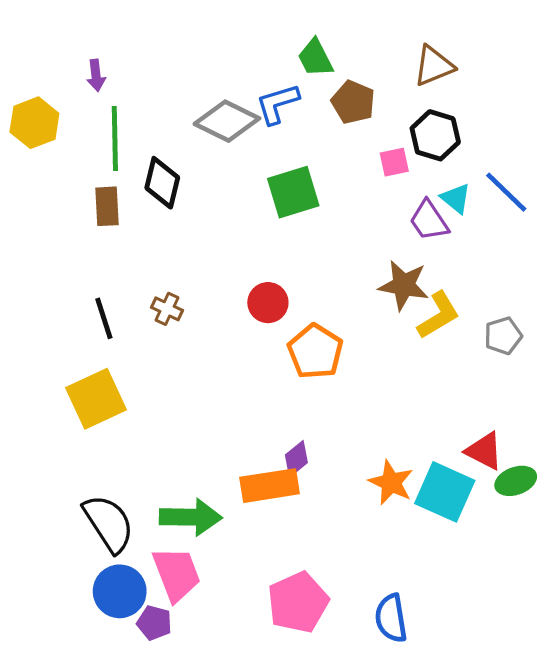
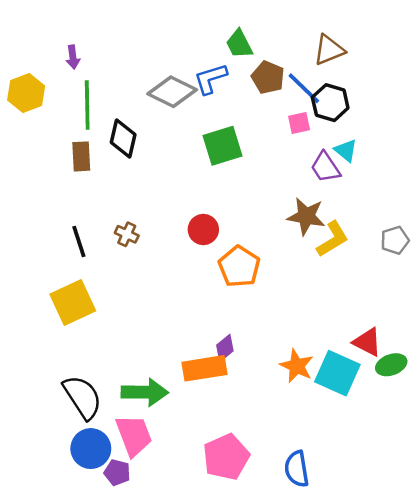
blue line: (506, 192) -> (304, 88), moved
gray pentagon: (503, 336) -> (395, 240), moved

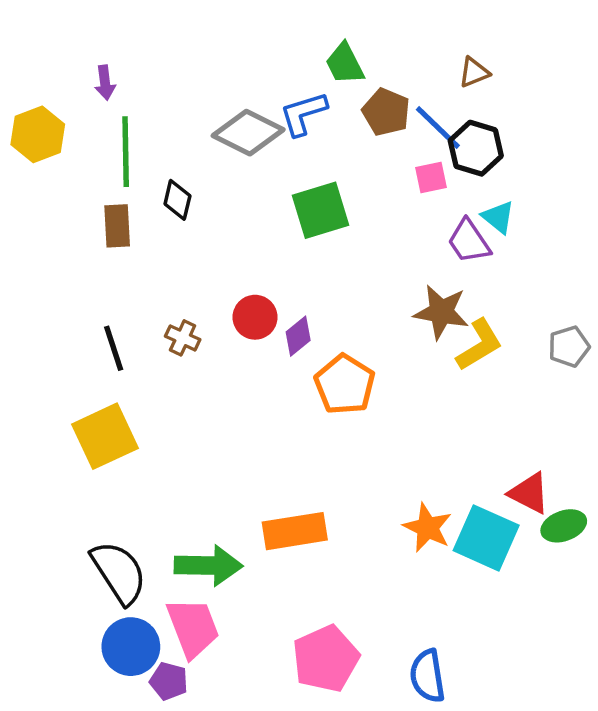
brown triangle: (329, 50) -> (474, 72), size x0.7
black diamond: (123, 139) -> (177, 200), size x0.7
red circle: (203, 229) -> (255, 317), moved
purple diamond: (225, 348) -> (298, 336), moved

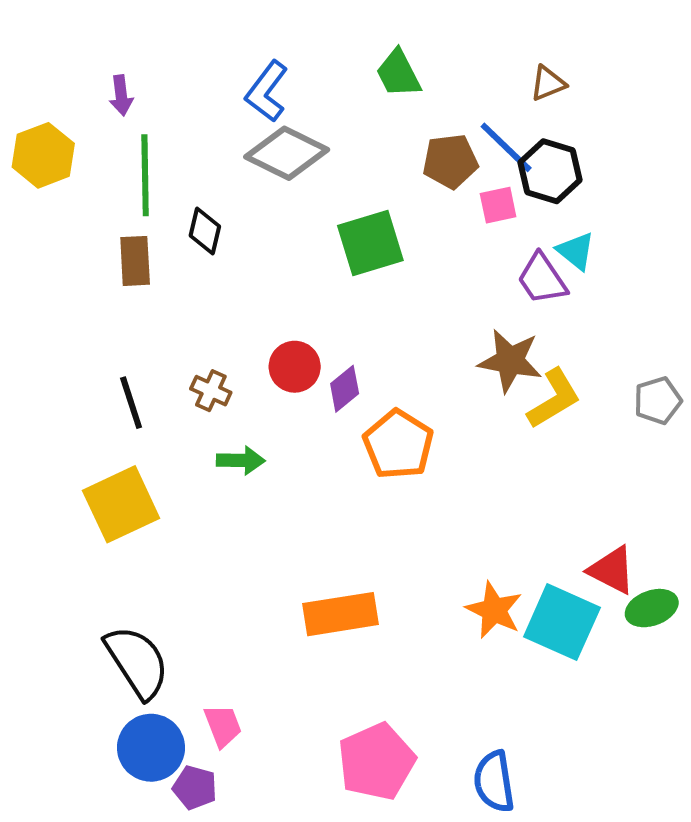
brown pentagon: (386, 112) -> (450, 161), moved, turned -30
blue L-shape: (303, 114) -> (267, 91), moved, turned -36
green arrow: (208, 566) -> (241, 460), moved, size x0.6
pink trapezoid: (193, 628) -> (223, 726), size x0.6

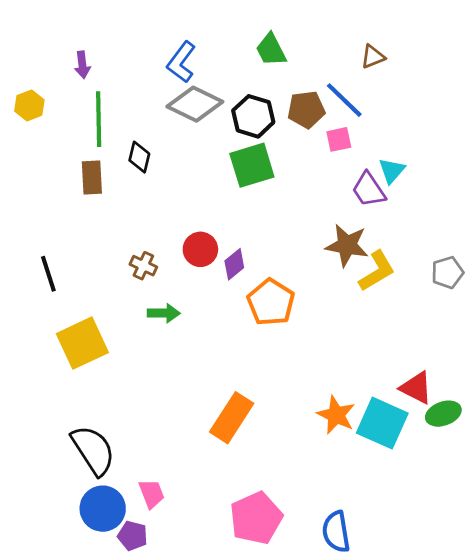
yellow hexagon: (43, 155) -> (29, 105), size x0.7
black hexagon: (550, 171) -> (253, 116), moved
cyan triangle: (576, 251) -> (392, 171), turned 32
black line: (131, 403) -> (48, 274), moved
orange rectangle: (341, 614) -> (232, 418), turned -48

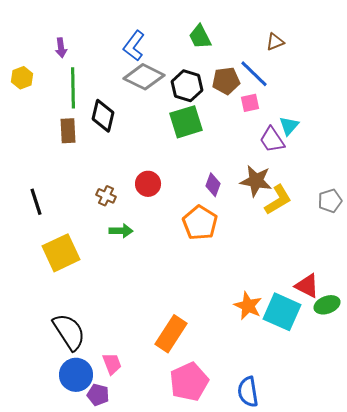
black diamond: (139, 157) -> (103, 116), size x1.4
purple diamond: (234, 264) -> (213, 185), moved, turned -30
orange rectangle: (232, 418) -> (171, 334), moved

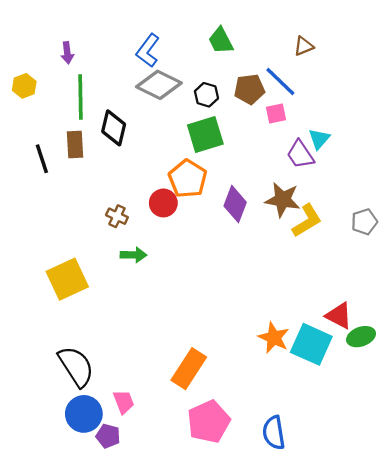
black hexagon: (187, 86) -> (206, 95), size x0.7
purple diamond: (213, 185) -> (235, 204), size x1.4
black line: (36, 202) -> (42, 159), moved
orange pentagon: (200, 223) -> (188, 179), moved

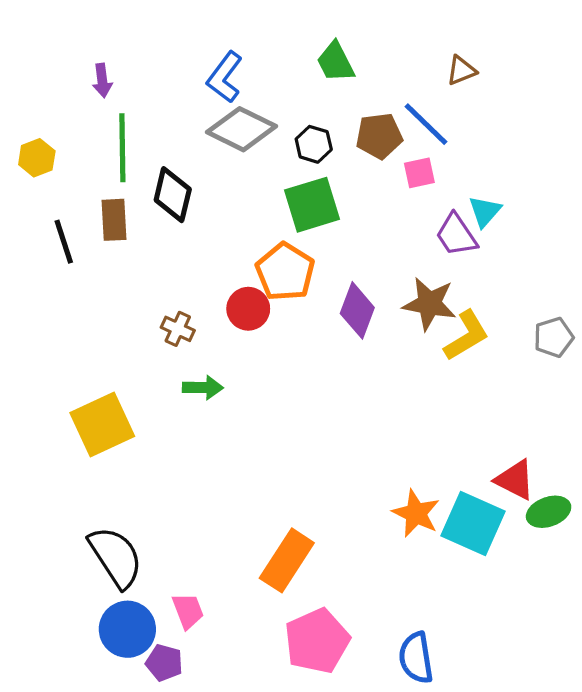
yellow hexagon: (24, 86) -> (37, 158), moved

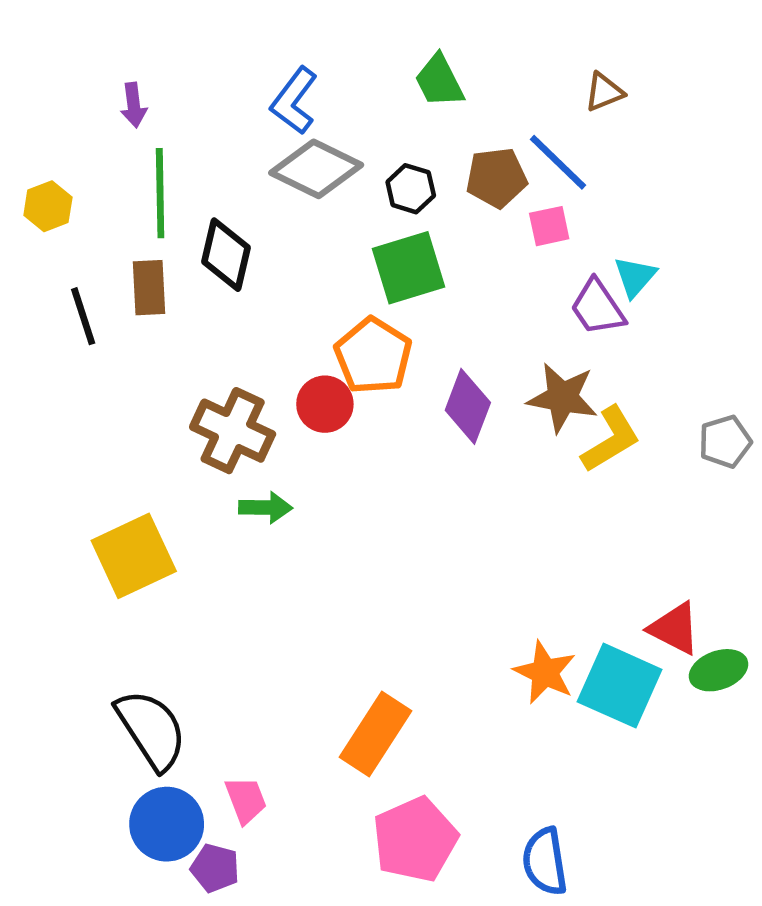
brown cross: (178, 329) -> (233, 431), size x1.8

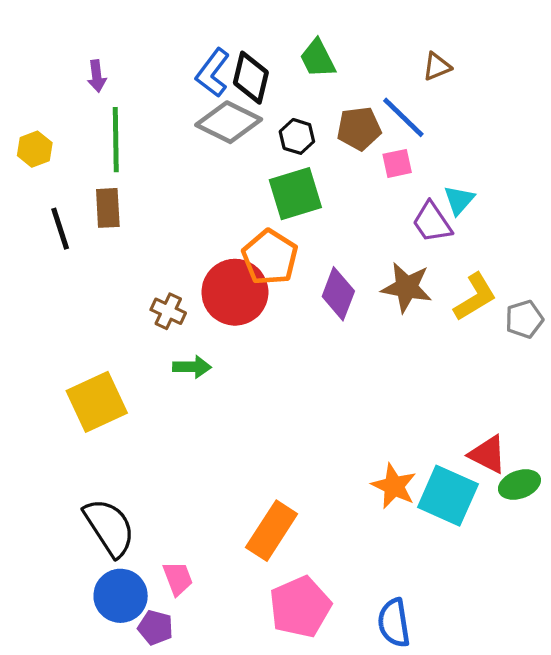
black diamond: (226, 255) -> (251, 78), moved
red circle: (325, 404) -> (235, 292), size x1.6
brown cross: (233, 431) -> (168, 311), size x0.6
yellow L-shape: (611, 439) -> (475, 297), moved

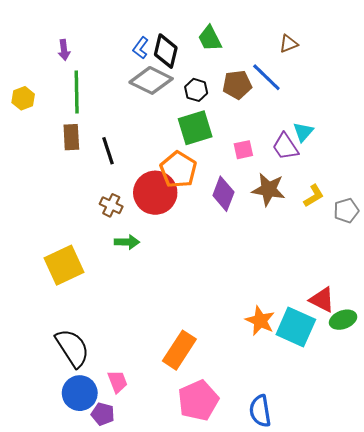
blue L-shape: (213, 73) -> (141, 48), size x0.7
pink square: (397, 163) -> (243, 150), moved
black line: (60, 229) -> (108, 151), moved
yellow L-shape: (475, 297) -> (314, 196), size x0.7

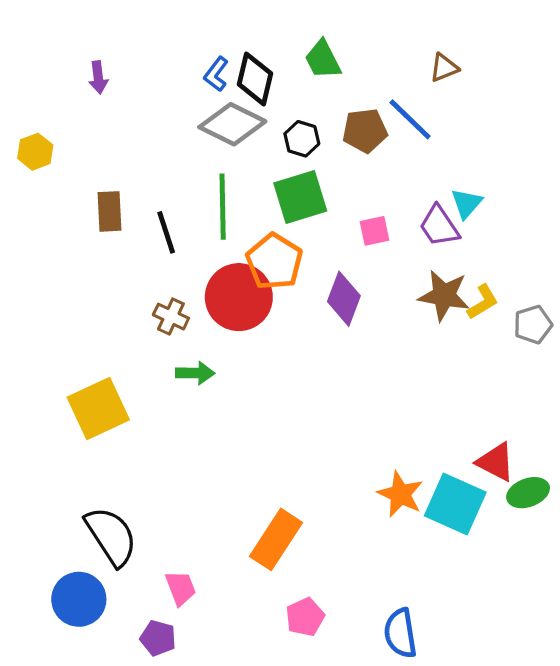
green line: (77, 92) -> (223, 207), moved
brown star: (269, 190) -> (444, 295), moved
blue circle: (80, 393) -> (79, 599), moved
pink pentagon: (198, 400) -> (305, 617), size x0.6

